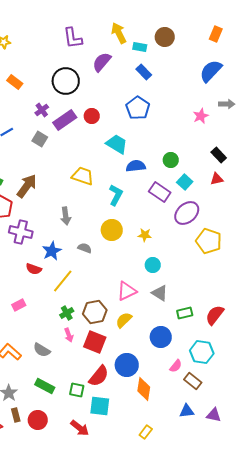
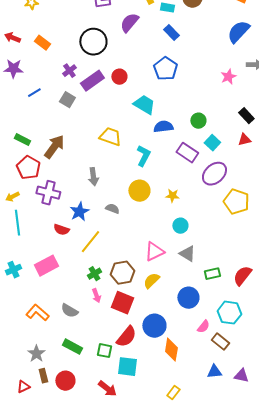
pink rectangle: (19, 305) -> (46, 266), size x1.6

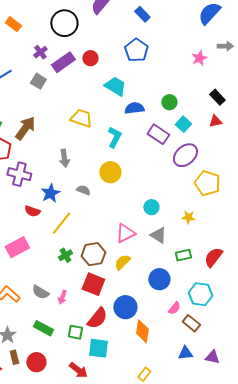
yellow star: (172, 196) -> (188, 217), moved
pink arrow: (96, 296) -> (62, 297), moved, turned 40

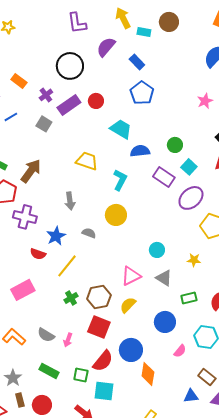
blue rectangle: (142, 14) -> (137, 62), moved
orange rectangle: (13, 24) -> (19, 81), moved
brown rectangle: (191, 323) -> (207, 377), moved

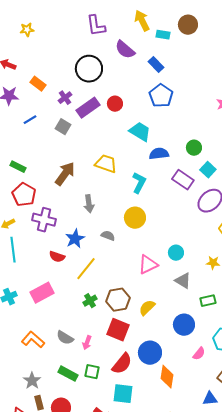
purple semicircle: (106, 47) -> (125, 50), turned -90
brown arrow: (31, 171) -> (65, 174), moved
pink triangle: (131, 276) -> (148, 265), moved
green square: (81, 375) -> (92, 372), moved

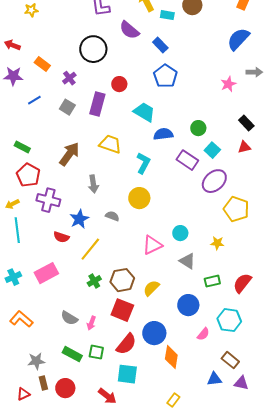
purple rectangle: (88, 108) -> (97, 104), moved, turned -40
orange L-shape: (33, 340) -> (21, 319), moved
gray star: (32, 381) -> (36, 361), turned 30

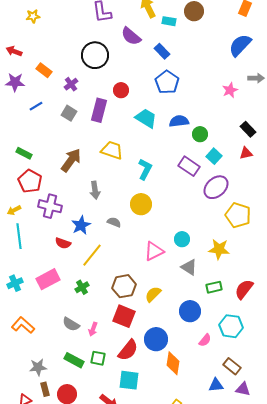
blue semicircle: (163, 134) -> (179, 121), moved
yellow star: (217, 243) -> (219, 249), size x1.5
green cross: (94, 281) -> (82, 287), moved

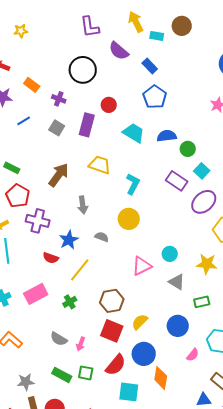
purple cross: (71, 84) -> (59, 99), turned -32
yellow semicircle: (153, 294) -> (140, 322), moved
cyan square: (129, 380) -> (129, 392), moved

